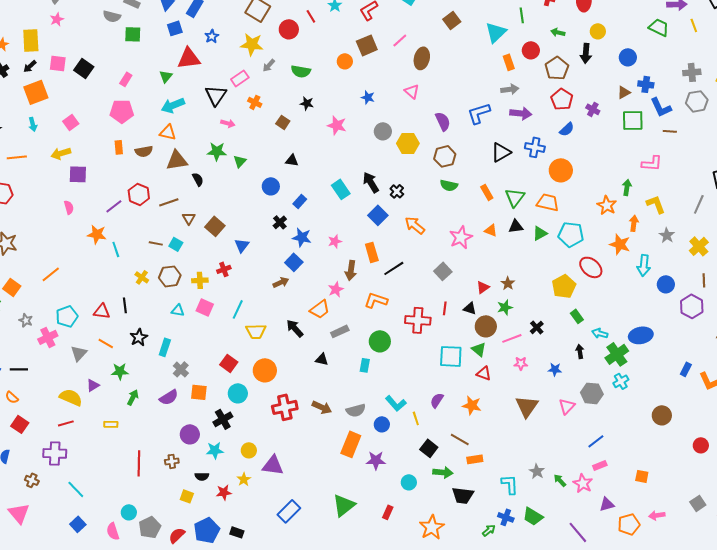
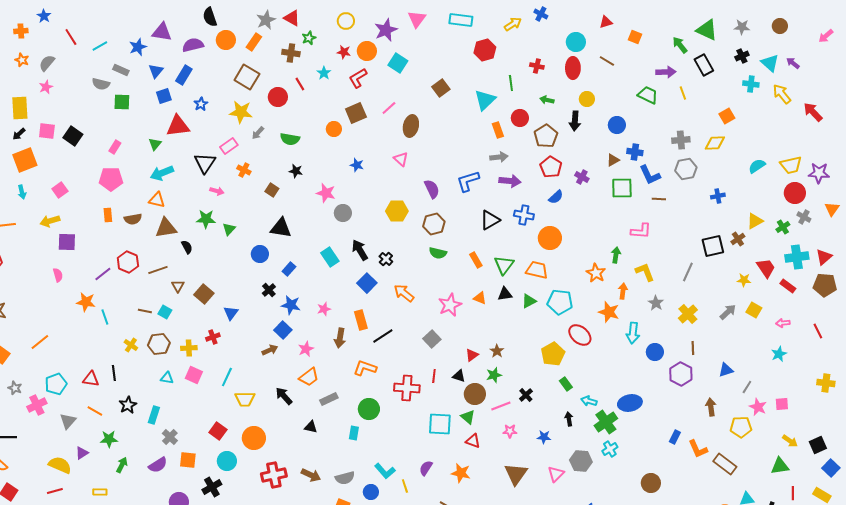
gray circle: (383, 131) -> (343, 213), moved
black triangle: (292, 160) -> (281, 228), size x1.6
pink star: (336, 289) -> (306, 349), moved

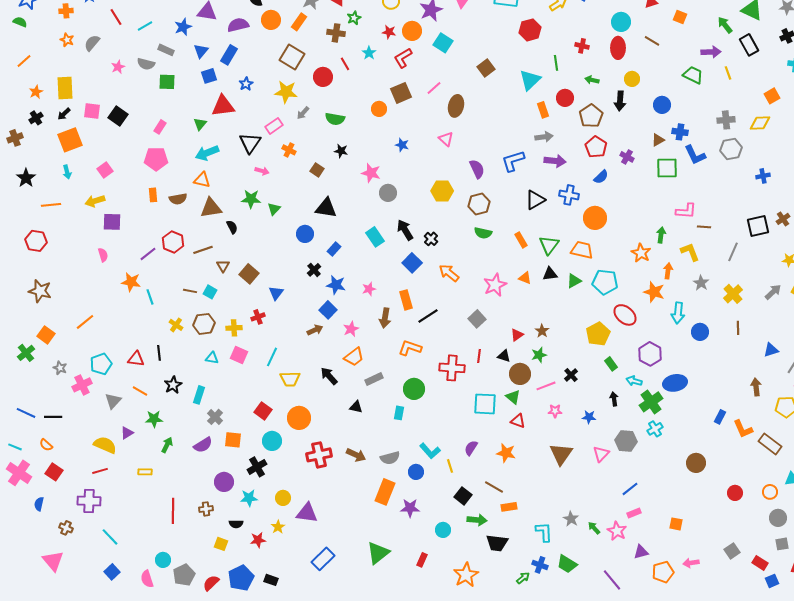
pink star: (46, 87) -> (118, 67), moved
brown line: (659, 199) -> (704, 227), moved
purple hexagon: (681, 374) -> (650, 354), moved

